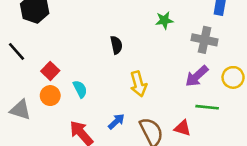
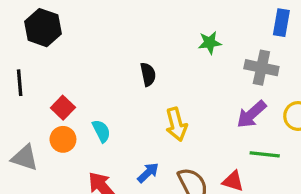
black line: (16, 51) -> (20, 83), turned 36

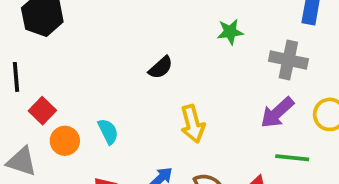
black semicircle: (148, 74) -> (161, 68), turned 60
red square: (63, 108) -> (42, 111), moved

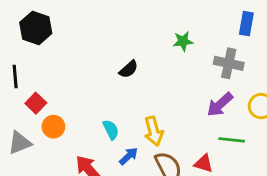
yellow arrow: (193, 124) -> (154, 131), moved
cyan semicircle: (108, 131) -> (111, 130), moved
gray triangle: (22, 161) -> (20, 143), turned -40

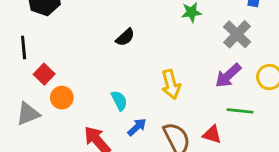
gray cross: (229, 63) -> (237, 34), turned 32
black semicircle: (129, 69) -> (125, 37), moved
yellow arrow: (154, 131) -> (171, 84), moved

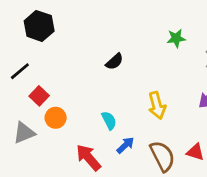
black line: (24, 48) -> (20, 71), turned 55

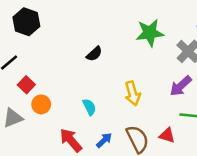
green star: (176, 38) -> (150, 33), size x1.6
blue arrow: (125, 145) -> (104, 140), moved

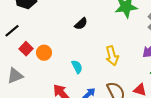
orange circle: (41, 104) -> (44, 53), moved

